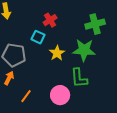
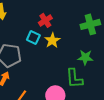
green star: (84, 50) -> (85, 57), moved, size x0.7
yellow star: (57, 53) -> (52, 40), moved

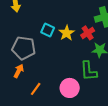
red cross: (45, 20) -> (88, 33), moved

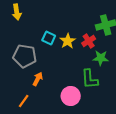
orange arrow: (19, 71) -> (38, 79), moved
orange line: (36, 89) -> (24, 101), moved

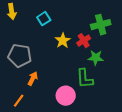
cyan square: (49, 38) -> (44, 19), moved, turned 32

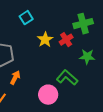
green star: (96, 58) -> (87, 57), moved
green L-shape: (85, 79) -> (67, 78), turned 135

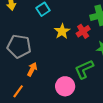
green L-shape: (67, 78) -> (84, 69), turned -65

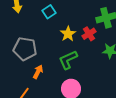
green L-shape: (84, 69) -> (68, 60), moved

